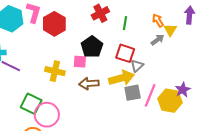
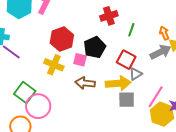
red hexagon: (54, 24) -> (62, 39), moved
gray arrow: (158, 40) -> (160, 52), size x1.5
pink line: (150, 95) -> (156, 97), moved

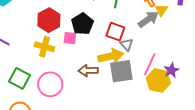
gray triangle: (136, 74) -> (127, 45), turned -32
brown arrow: (85, 83) -> (88, 71), moved
gray square: (127, 100) -> (121, 71), size x1.4
pink circle: (38, 106) -> (50, 84), moved

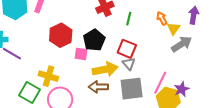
gray arrow: (148, 19) -> (182, 44), moved
gray triangle: (127, 45) -> (129, 64), moved
yellow cross: (44, 47) -> (48, 76), moved
yellow arrow: (111, 56) -> (105, 69), moved

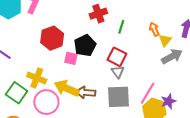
yellow arrow: (105, 69) -> (67, 88), moved, turned -150

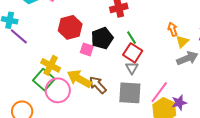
green line: (121, 27) -> (131, 38), moved, turned -56
brown arrow: (86, 92) -> (98, 85), turned 36
green square: (17, 93) -> (44, 80), moved

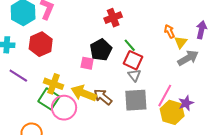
red hexagon: (70, 27) -> (41, 44), moved
purple line: (19, 36) -> (18, 76), moved

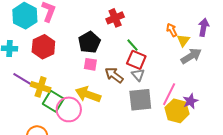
black pentagon: (101, 50) -> (89, 42), moved
yellow cross: (54, 84) -> (41, 87), moved
brown arrow: (103, 97) -> (114, 75), moved

